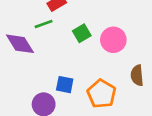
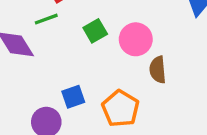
brown semicircle: (137, 75) -> (158, 70), moved
blue square: (65, 85) -> (73, 97), turned -30

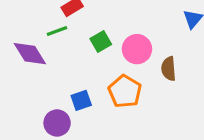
brown semicircle: (158, 70) -> (169, 69), moved
orange pentagon: (121, 109) -> (125, 91), moved

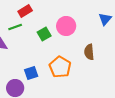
pink circle: (137, 49) -> (66, 26), moved

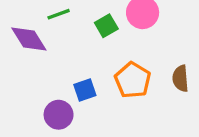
brown semicircle: (89, 52) -> (180, 78), moved

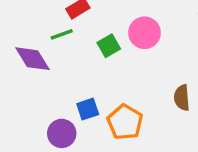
orange pentagon: (133, 80) -> (125, 122), moved

